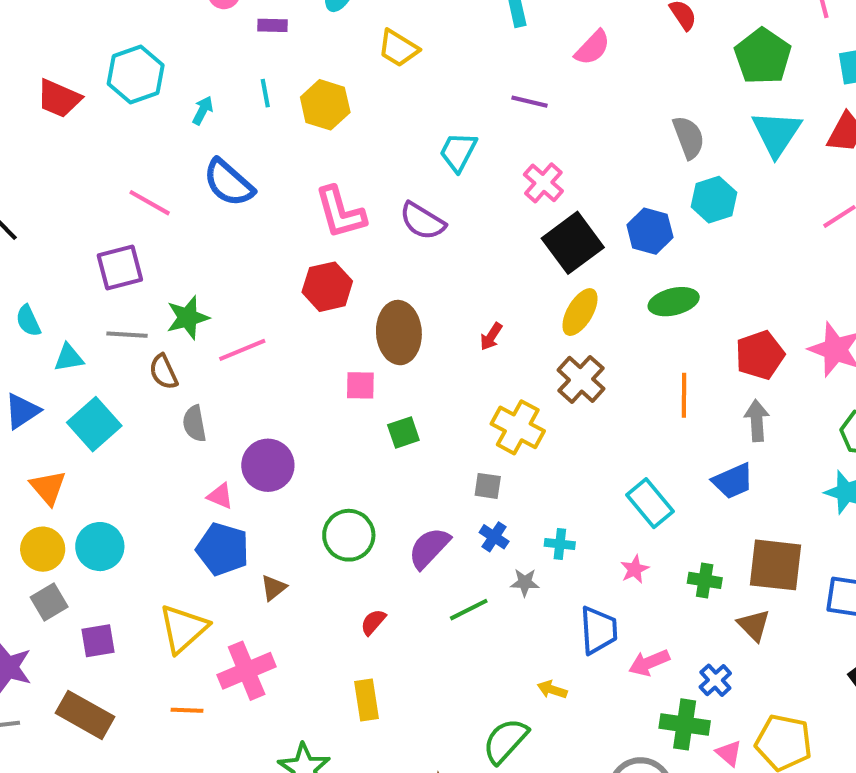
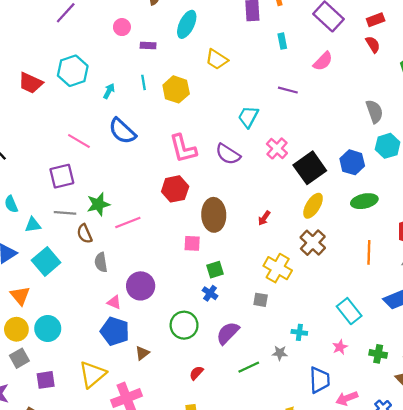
pink cross: (543, 183) -> (277, 148), moved
blue cross: (494, 537) -> (210, 293), moved

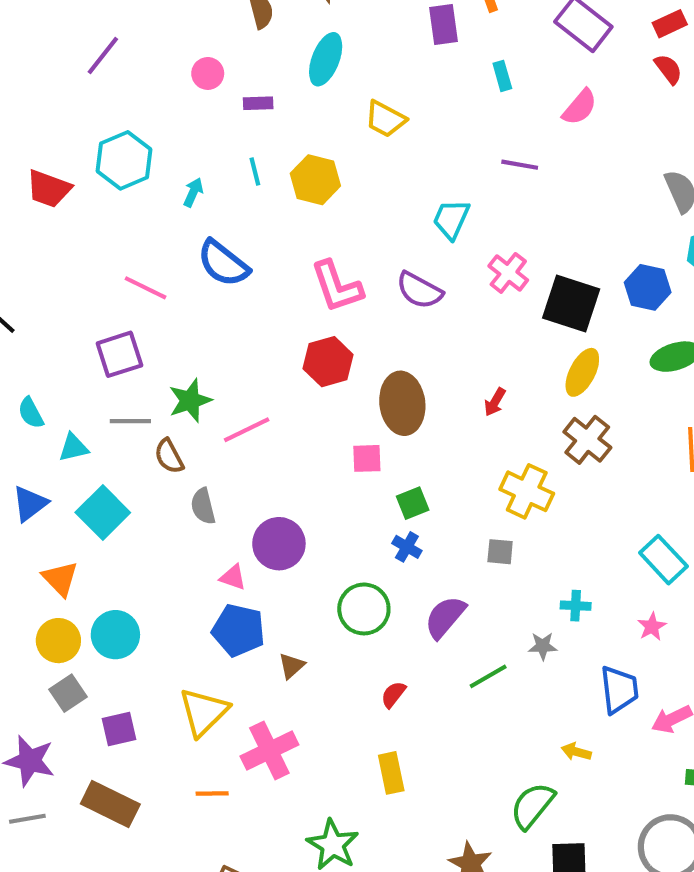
black square: (310, 168) -> (571, 304), turned -32

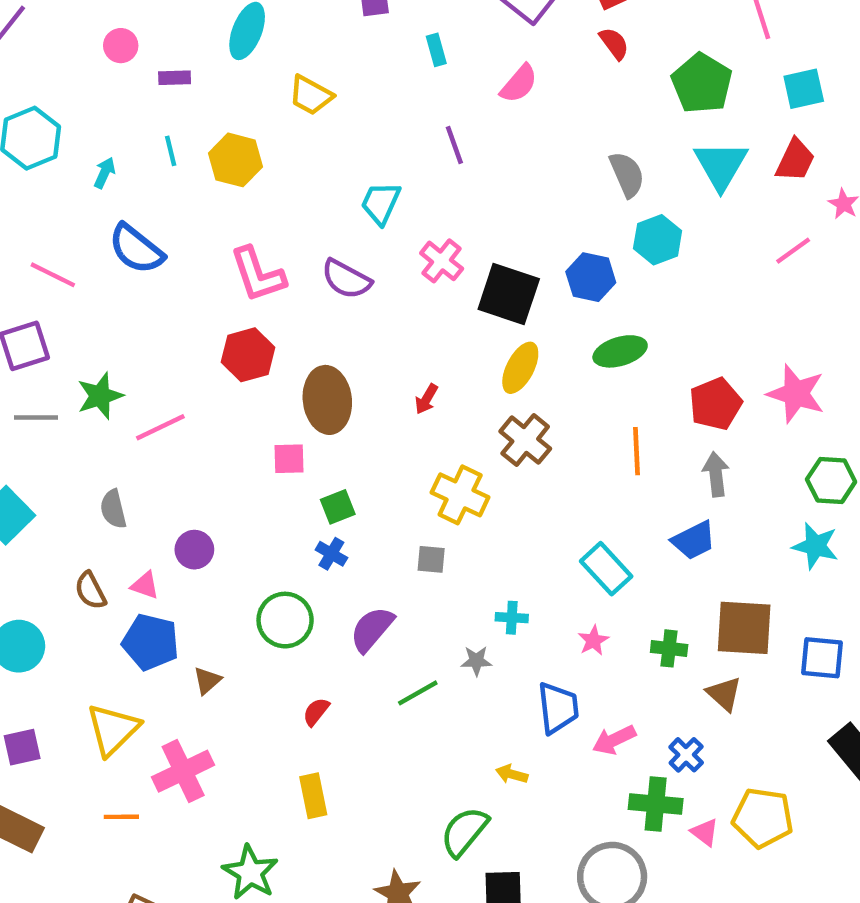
purple line: (520, 165) -> (454, 145), turned 60
brown semicircle: (169, 456) -> (90, 591), moved
purple circle: (279, 544) -> (194, 550), size x0.7

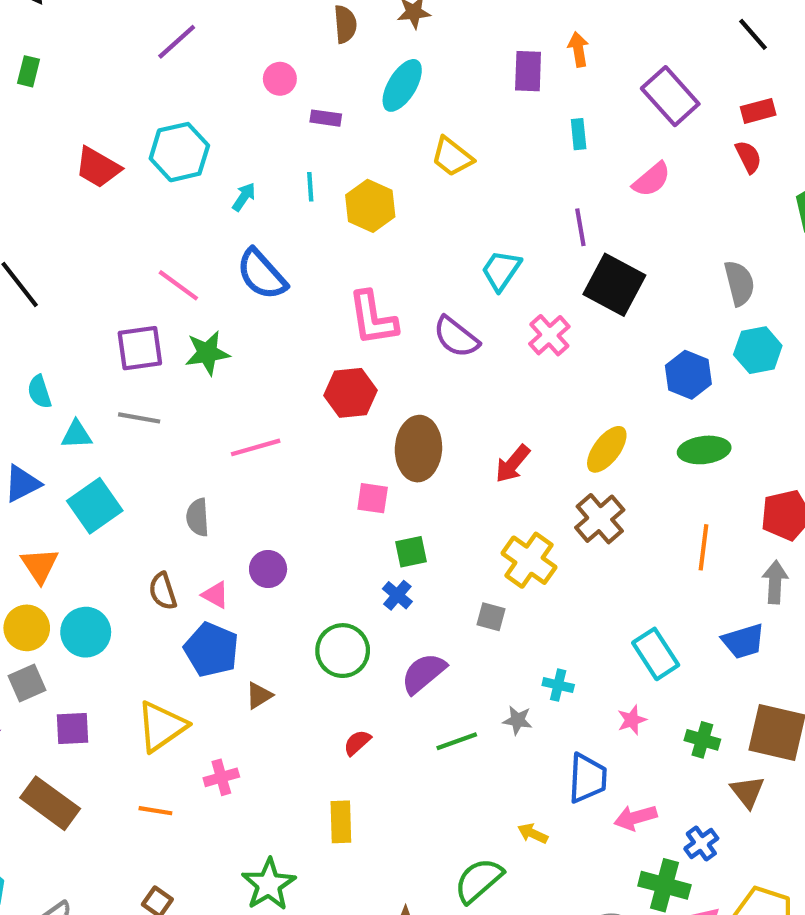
black square: (509, 294) -> (614, 285), moved
green star: (100, 396) -> (207, 353), moved
red arrow: (426, 399) -> (513, 464), size x1.4
pink cross: (183, 771) -> (221, 777), size x0.6

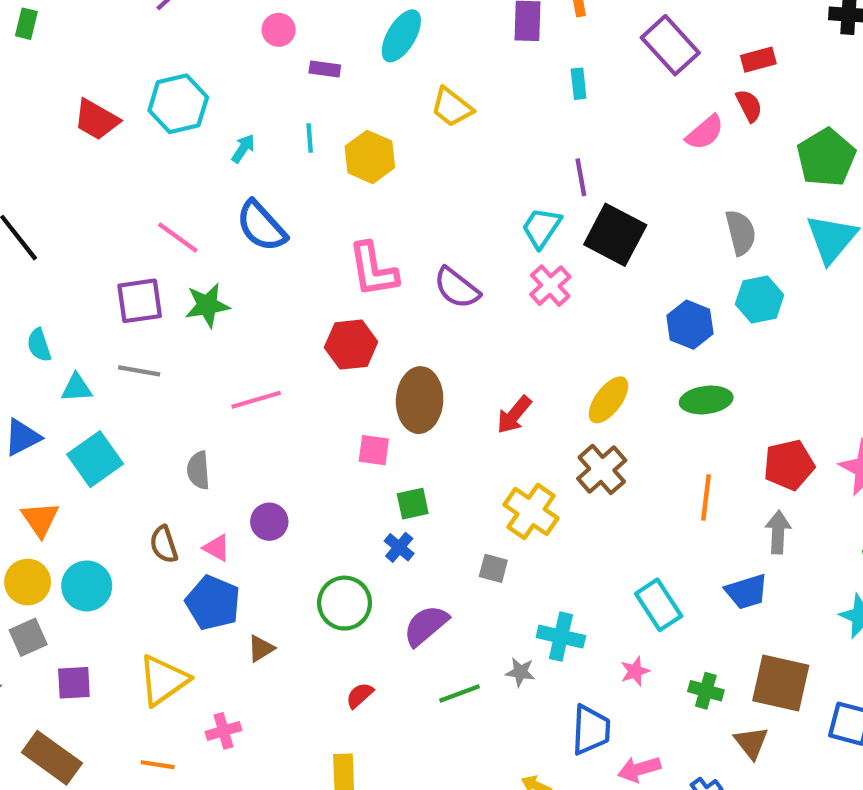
pink semicircle: (652, 179) -> (705, 132), moved
cyan trapezoid: (501, 270) -> (541, 228), moved
cyan cross: (558, 685) -> (561, 637), size x1.5

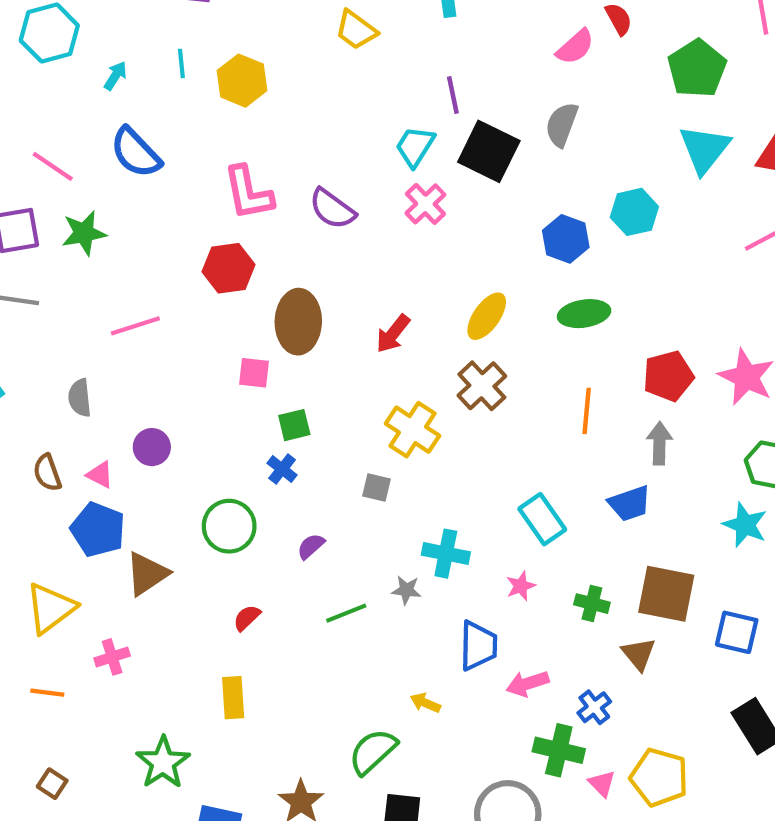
yellow trapezoid: (452, 107) -> (356, 30), moved
gray semicircle: (741, 232) -> (562, 125), moved, turned -144
purple semicircle: (426, 625) -> (311, 546), size x0.6
brown triangle: (261, 648) -> (147, 574), size x1.6

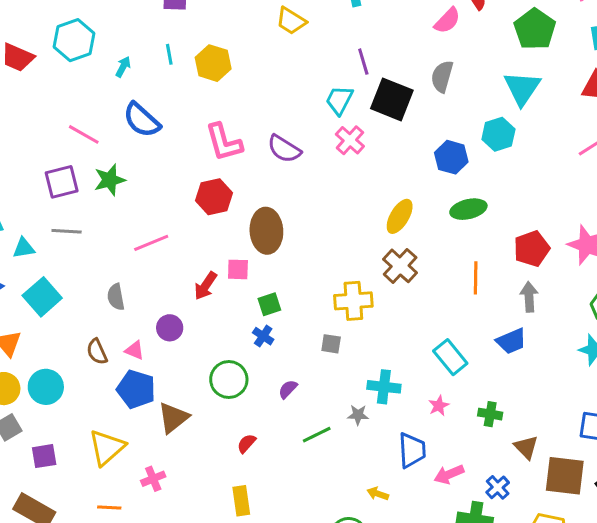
cyan triangle: (704, 149) -> (522, 88), moved
red arrow: (393, 334) -> (206, 286), moved
yellow cross: (413, 430) -> (353, 301), turned -33
brown square: (666, 594) -> (565, 476), moved

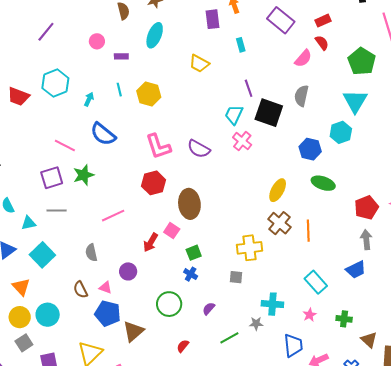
green ellipse: (468, 209) -> (323, 183), turned 35
pink square: (238, 269) -> (172, 231), turned 35
orange line: (476, 278) -> (308, 231), moved

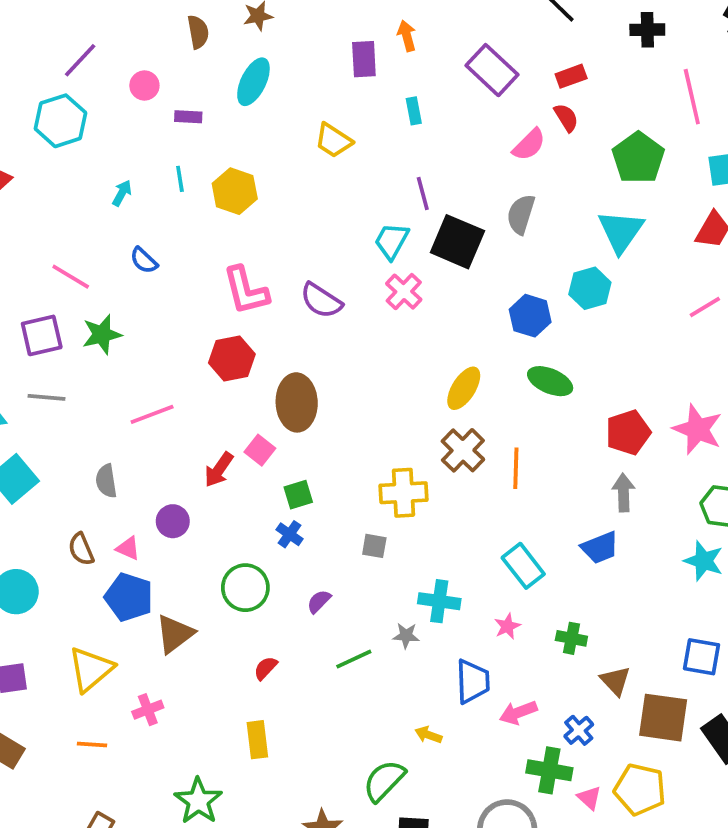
purple line: (46, 32) -> (80, 60), moved
cyan hexagon: (55, 83) -> (60, 121), moved
blue semicircle: (103, 134) -> (144, 260), size x0.6

